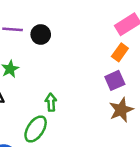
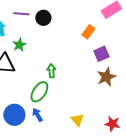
orange rectangle: (120, 52) -> (88, 32), moved

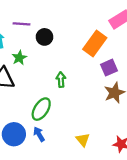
black circle: (43, 18) -> (45, 37), moved
orange rectangle: (88, 32) -> (95, 43), size x1.6
green arrow: (51, 71) -> (61, 80), moved

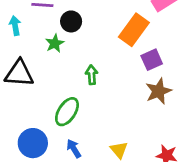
green star: (19, 58) -> (55, 43), moved
blue arrow: (39, 134) -> (74, 149), moved

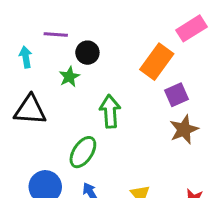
green arrow: (92, 75) -> (110, 111), size x1.5

